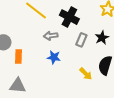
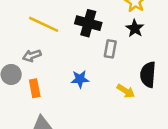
gray arrow: (51, 36) -> (32, 56), moved
black star: (102, 38) -> (135, 28), moved

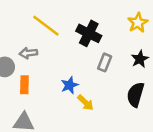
black star: (135, 28) -> (140, 59), moved
blue star: (80, 79) -> (70, 85), turned -30
yellow arrow: (126, 91) -> (85, 103), moved

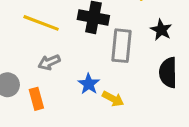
gray arrow: (28, 53) -> (49, 62), moved
gray rectangle: (105, 62) -> (122, 46), size x1.5

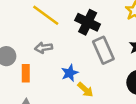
gray rectangle: (122, 46) -> (103, 50), turned -45

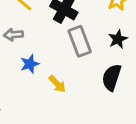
blue star: (70, 73) -> (30, 64), moved

